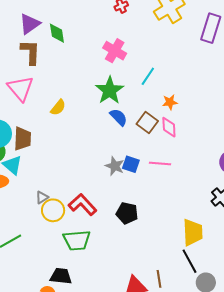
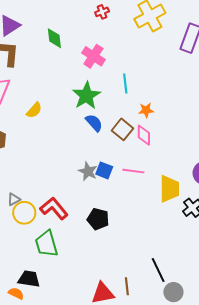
green diamond: (57, 33) -> (54, 38), moved
cyan line: (148, 76) -> (125, 83), turned -42
yellow trapezoid: (193, 232) -> (169, 189), moved
green trapezoid: (77, 240) -> (47, 244), turned 76

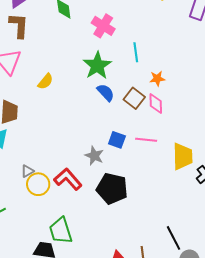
gray star: (88, 171) -> (94, 156), moved
black pentagon: (98, 219) -> (112, 189), size x1.4
green trapezoid: (47, 244) -> (61, 231), moved

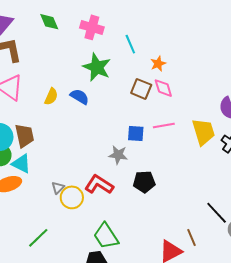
blue semicircle: (106, 92) -> (80, 97), moved
black pentagon: (112, 189) -> (144, 182), size x0.7

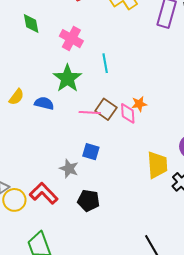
orange star: (158, 64) -> (139, 104), moved
blue semicircle: (80, 97) -> (44, 103), turned -30
pink line: (164, 126) -> (90, 113), moved

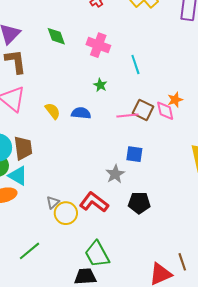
green star: (67, 78) -> (100, 85), size x0.5
yellow semicircle: (16, 97) -> (53, 111), turned -66
gray star: (69, 169) -> (115, 174), turned 30

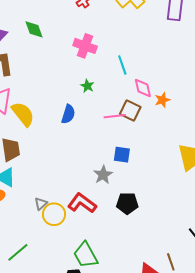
green diamond: (56, 36) -> (34, 29), moved
yellow semicircle: (53, 111) -> (23, 114), moved, size x1.5
pink diamond: (165, 111) -> (143, 88), moved
blue semicircle: (81, 113) -> (68, 114), turned 102

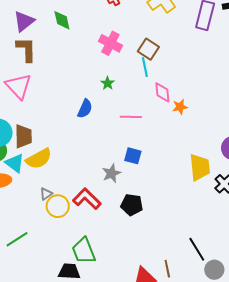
brown square: (130, 110) -> (148, 49), moved
yellow semicircle: (23, 114) -> (39, 159), moved, turned 92

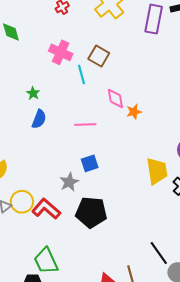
cyan line: (145, 67) -> (81, 75), moved
green star: (108, 83) -> (33, 93), moved
blue square: (133, 156) -> (90, 163), turned -30
black pentagon: (132, 205) -> (91, 212), size x1.4
yellow circle: (58, 206) -> (22, 202), moved

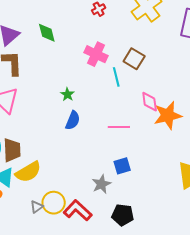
orange star: (134, 112) -> (168, 115), size x1.8
black pentagon: (91, 212) -> (123, 215), size x0.7

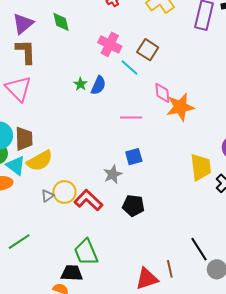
cyan line: (116, 77) -> (130, 68), turned -36
blue semicircle: (73, 120) -> (98, 85), moved

